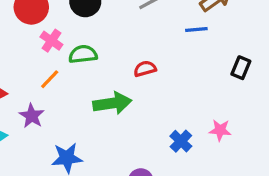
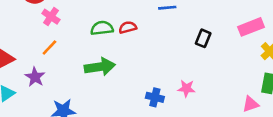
green semicircle: (83, 54) -> (102, 28), moved
red semicircle: (145, 69) -> (128, 27), moved
blue cross: (181, 141) -> (155, 97), turned -30

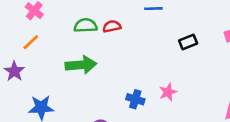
black rectangle: (203, 38) -> (188, 42), turned 42
pink star: (186, 88) -> (168, 92), turned -30

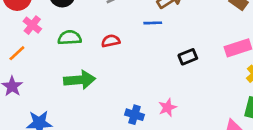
green semicircle: (86, 25) -> (70, 38), moved
orange line: (31, 42) -> (17, 53), moved

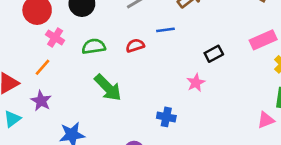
blue line: (153, 23) -> (165, 30), moved
green arrow: (80, 80) -> (108, 88), turned 56
pink star: (167, 107) -> (196, 83), moved

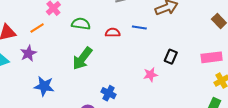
black rectangle: (214, 54) -> (171, 57), turned -56
green arrow: (108, 88) -> (82, 58), turned 65
blue cross: (166, 117) -> (109, 93), moved

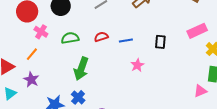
blue line: (139, 28) -> (126, 40), moved
pink star: (150, 75) -> (137, 65), moved
blue cross: (109, 93) -> (78, 97), moved, turned 32

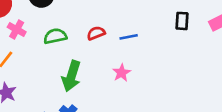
black rectangle: (160, 42) -> (182, 21), moved
pink star: (137, 65) -> (122, 73), moved

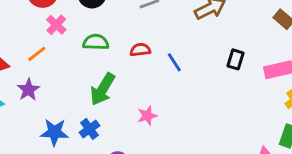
blue line: (129, 37) -> (174, 62), turned 54
pink star: (122, 73) -> (147, 116), moved

